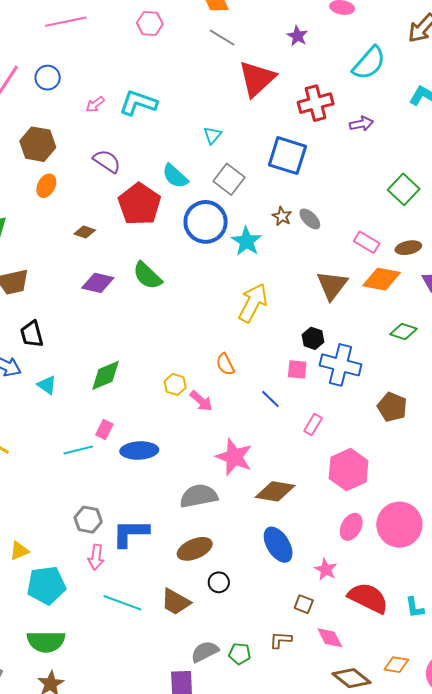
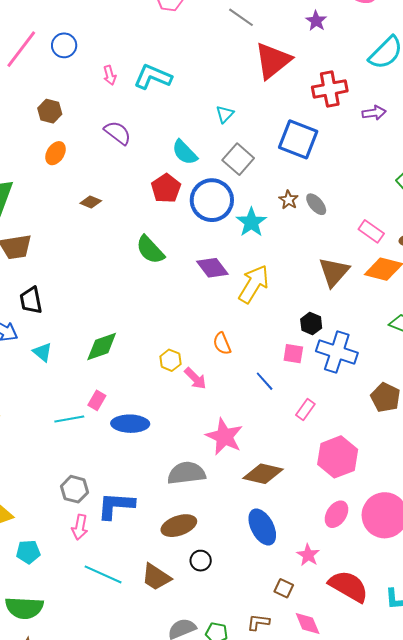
pink arrow: (95, 104) -> (110, 75), turned -72
brown hexagon: (38, 144) -> (50, 111), size x0.7
red pentagon: (139, 204) -> (166, 188), moved, size x0.7
purple diamond: (98, 283) -> (212, 268), moved, turned 36
cyan pentagon: (46, 585) -> (28, 552), size x0.6

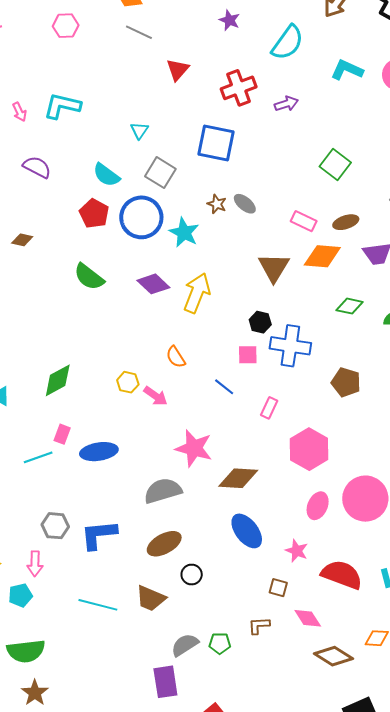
purple star: (316, 21) -> (229, 20), moved
red triangle: (273, 61) -> (178, 70), size x0.6
pink arrow: (80, 527) -> (35, 564), moved

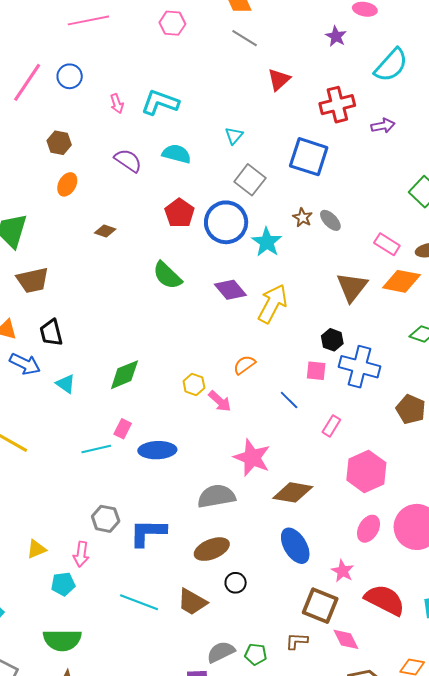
cyan semicircle: (106, 175) -> (177, 154), moved, turned 152
orange semicircle: (176, 357) -> (244, 365), turned 80
brown square: (278, 588) -> (320, 606), size x1.8

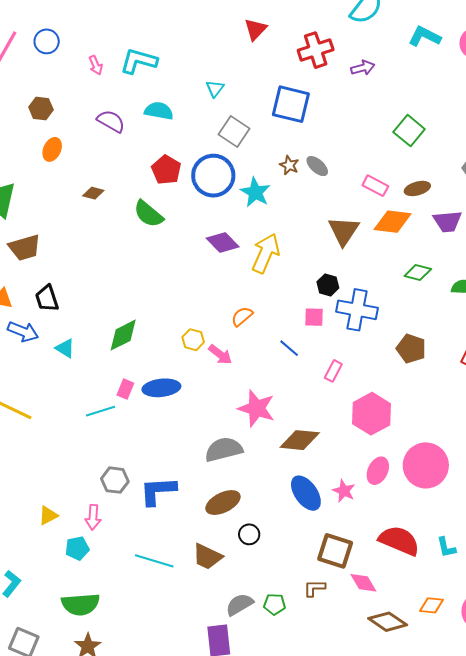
green semicircle: (167, 275) -> (148, 214), moved
blue ellipse: (157, 450) -> (161, 388), moved
pink star: (343, 571) -> (344, 491), moved

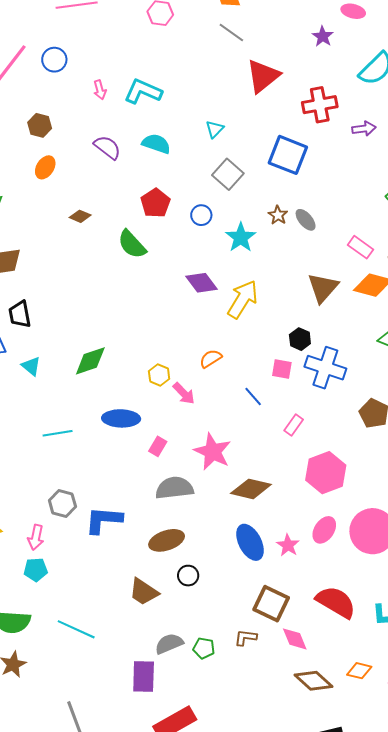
red triangle: (256, 29) -> (263, 76), size x1.5
blue circle: (213, 176) -> (201, 215), size x0.5
pink rectangle: (125, 389) -> (158, 446), moved
cyan pentagon: (77, 548) -> (36, 570), moved
cyan line: (154, 561) -> (76, 629), moved

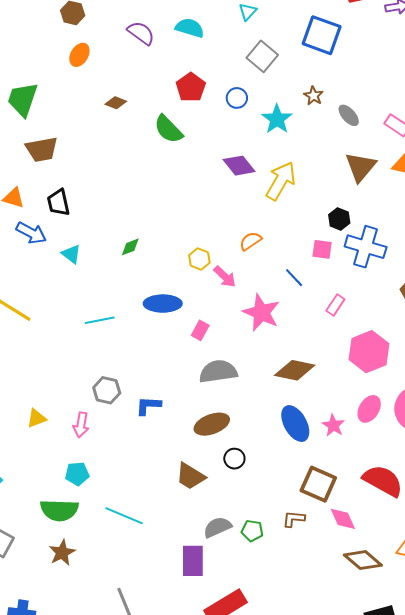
gray ellipse: (306, 220) -> (349, 115), moved
green diamond: (90, 361) -> (130, 247), size x0.6
pink star: (213, 452) -> (261, 313), moved
blue L-shape: (104, 520) -> (148, 406), size x0.7
cyan pentagon: (36, 570) -> (77, 474), moved

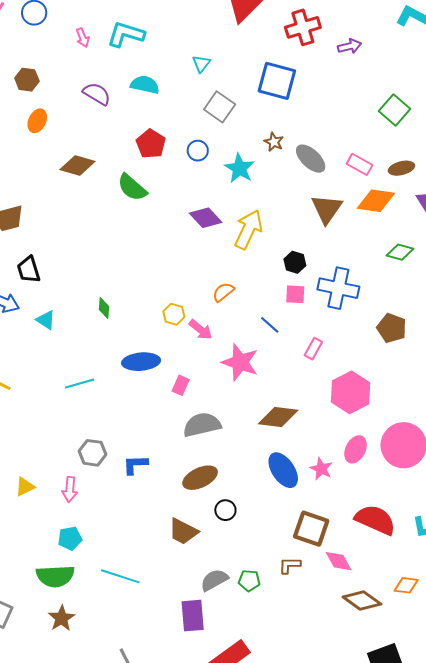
brown diamond: (116, 103) -> (77, 165), size x1.6
gray ellipse: (349, 115) -> (311, 159), size x1.4
black hexagon: (339, 219) -> (295, 262), moved
green diamond: (130, 247) -> (104, 308), turned -60

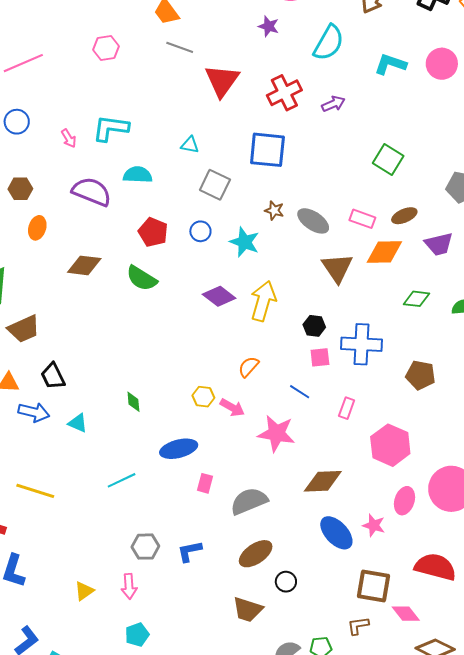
cyan triangle: (201, 64) -> (190, 145), turned -48
purple semicircle: (97, 94) -> (92, 192), size x1.4
pink rectangle: (181, 385) -> (205, 483), moved

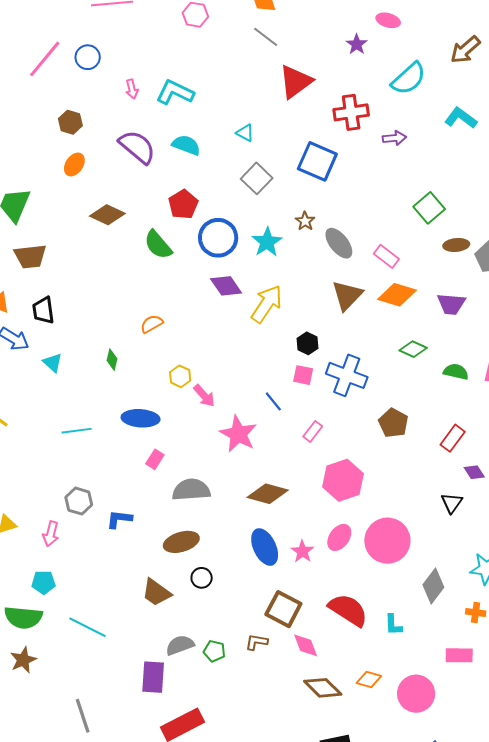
brown ellipse: (404, 216) -> (456, 245), moved
blue circle: (200, 231) -> (218, 238), moved, size x1.8
orange semicircle: (249, 367) -> (152, 324), moved

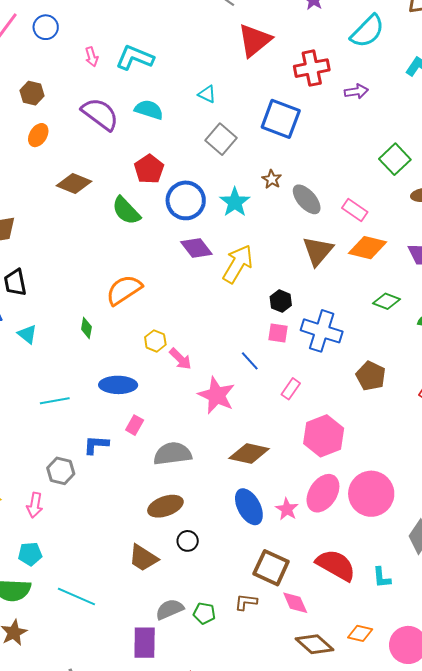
orange semicircle: (152, 324) -> (124, 290), size x1.6
blue L-shape: (119, 519) -> (96, 445), moved
pink ellipse: (339, 537) -> (323, 493), size x1.4

